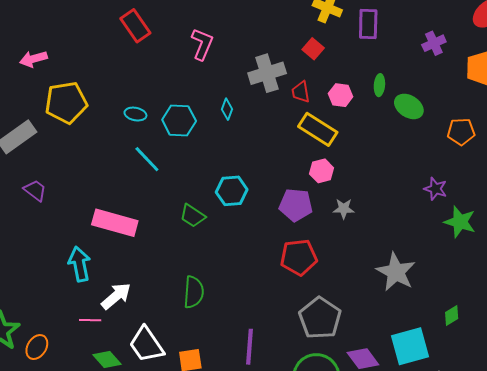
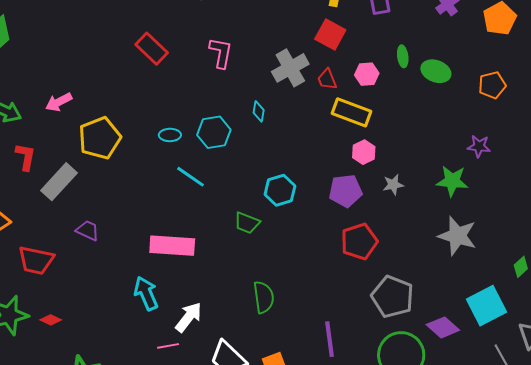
red square: (313, 49) -> (330, 34), size x1.4
green star: (460, 222) -> (452, 181), moved

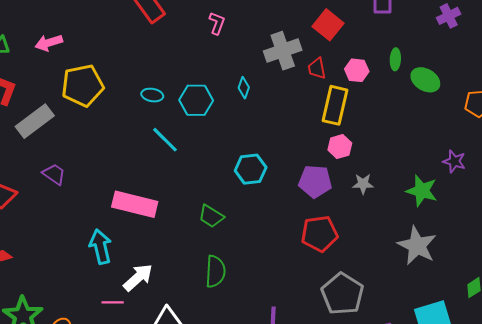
pink L-shape: (221, 53) -> (217, 23), size x0.7
yellow rectangle: (352, 112) -> (335, 105), turned 72
green trapezoid: (247, 223) -> (211, 216), moved

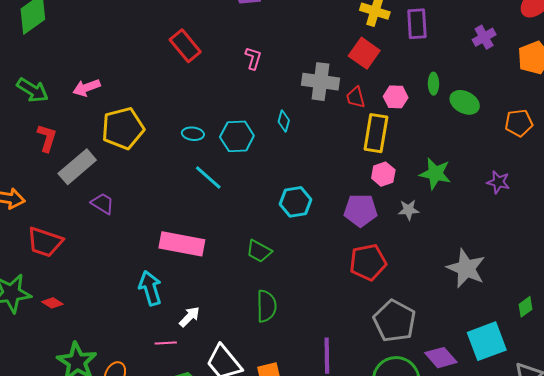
gray cross: (283, 51) -> (320, 82), turned 30
purple trapezoid: (54, 174) -> (103, 204), moved
green star: (422, 191) -> (435, 174), moved
white arrow: (138, 278) -> (190, 317), size x0.7

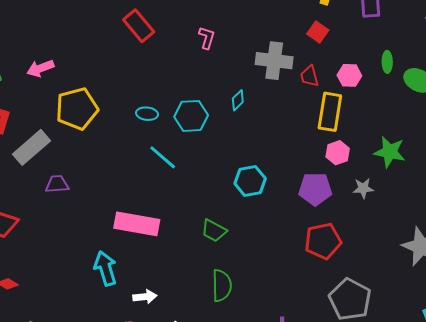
red square: (364, 53) -> (318, 32), size x0.7
cyan diamond: (284, 121) -> (238, 100), turned 30
purple trapezoid: (103, 204) -> (57, 184), turned -35
white arrow: (190, 317) -> (145, 297), turned 40

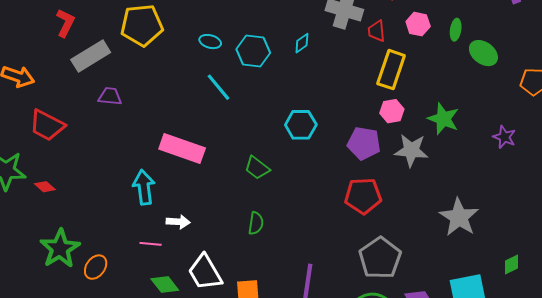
pink hexagon: (349, 75) -> (418, 24), moved
gray star: (363, 188) -> (411, 150), size x1.6
green semicircle: (222, 286) -> (256, 223), size x0.7

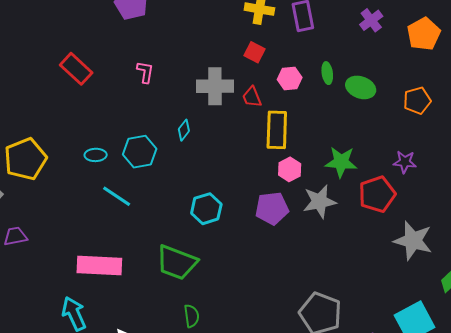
green trapezoid: (257, 168) -> (177, 262), size x1.6
red pentagon: (363, 196) -> (377, 194), moved
gray star: (459, 217) -> (413, 241), moved

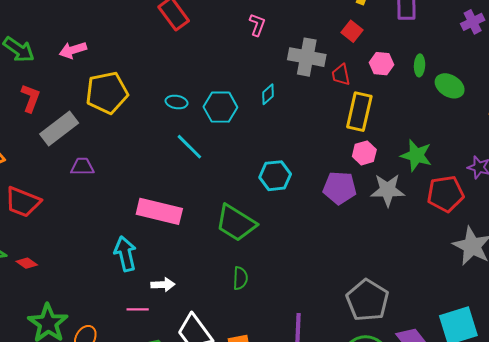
pink L-shape: (145, 72) -> (257, 25), moved

